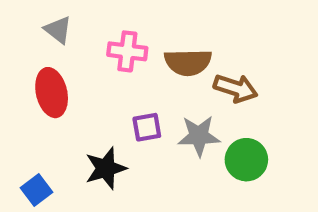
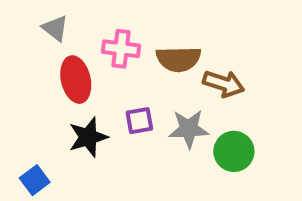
red ellipse: (52, 93) -> (76, 80), moved
black star: (106, 168) -> (88, 137), moved

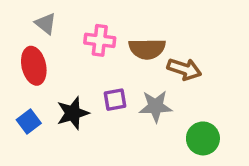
red ellipse: (76, 80) -> (34, 66), moved
green circle: (234, 151) -> (203, 138), moved
blue square: (35, 180) -> (29, 122), moved

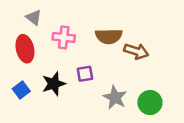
pink cross: (100, 40) -> (64, 37), moved
gray star: (156, 106) -> (115, 97), moved, turned 30

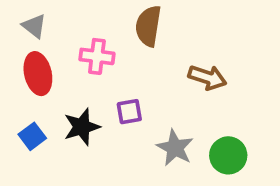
gray triangle: (34, 17) -> (34, 26), moved
brown semicircle: (109, 36) -> (148, 26), moved, turned 100

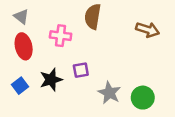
brown arrow: (207, 77) -> (148, 30), moved

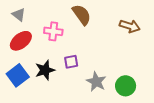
brown semicircle: (93, 17) -> (82, 15), turned 135
red ellipse: (24, 46) -> (21, 41), turned 65
blue square: (20, 86) -> (18, 75), size x1.5

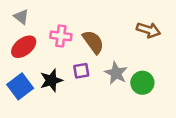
brown semicircle: (82, 15) -> (93, 42), moved
gray star: (96, 82) -> (116, 73), moved
green circle: (126, 86) -> (142, 83), moved

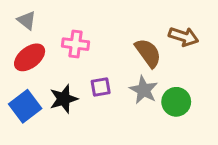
brown semicircle: (93, 42) -> (148, 53), moved

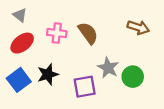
brown semicircle: (148, 53) -> (88, 33), moved
purple square: (101, 87) -> (85, 87), moved, size x1.5

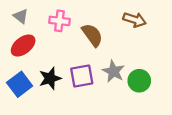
brown arrow: (138, 27) -> (135, 20), moved
pink cross: (57, 33) -> (59, 21), moved
purple square: (85, 87) -> (82, 76), moved

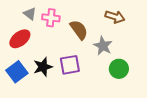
gray triangle: (21, 16) -> (30, 14), moved
gray star: (113, 71) -> (103, 46), moved

